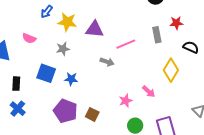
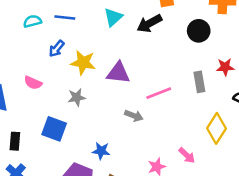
blue star: (71, 79) -> (101, 151), moved

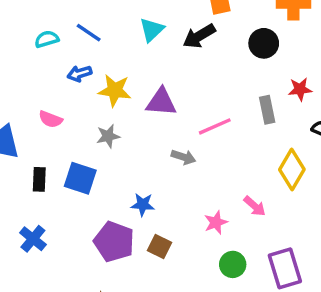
blue line: (65, 17) -> (89, 33), turned 30
blue arrow: (57, 49) -> (80, 74), turned 36
black rectangle: (15, 141) -> (39, 179), moved

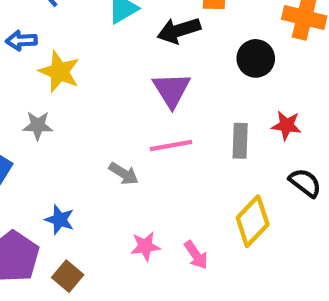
purple triangle: (161, 102) -> (172, 90), moved, turned 40
pink star: (216, 222) -> (145, 246), moved

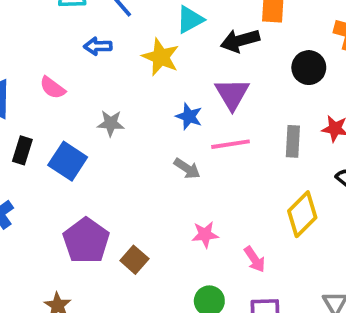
yellow star: (59, 72) -> (161, 57), moved
blue star: (60, 220) -> (189, 116), moved
pink arrow: (196, 255) -> (255, 259), moved

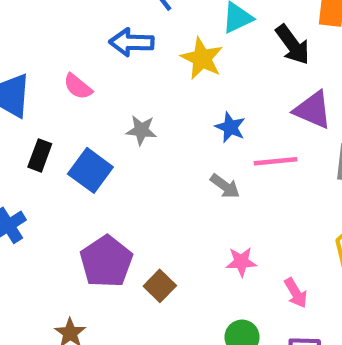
black arrow: (240, 41) -> (293, 45), turned -114
blue arrow: (98, 46) -> (132, 42), size x1.4
purple triangle: (232, 94) -> (313, 110), moved, turned -39

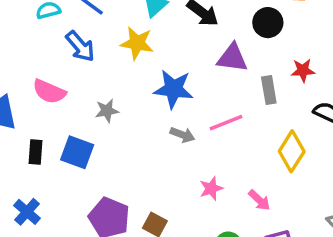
blue arrow: (132, 42) -> (80, 46), turned -116
pink semicircle: (78, 86) -> (49, 92), size x1.4
blue star: (230, 127) -> (174, 89), size x1.6
pink line: (276, 161) -> (226, 123), moved

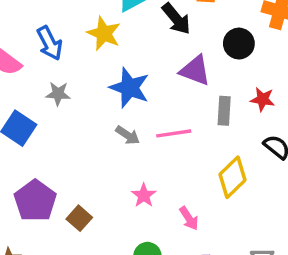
blue arrow: (80, 46) -> (50, 43), moved
pink star: (211, 188) -> (144, 195), turned -30

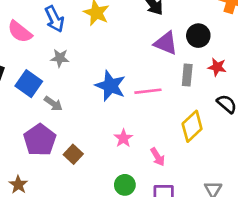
black circle: (239, 44) -> (198, 36), moved
blue star: (129, 88) -> (110, 86), moved
gray arrow: (128, 135) -> (53, 104), moved

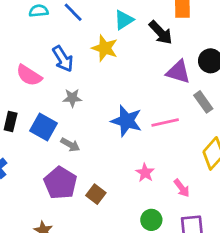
gray rectangle: (187, 75) -> (203, 102), turned -35

